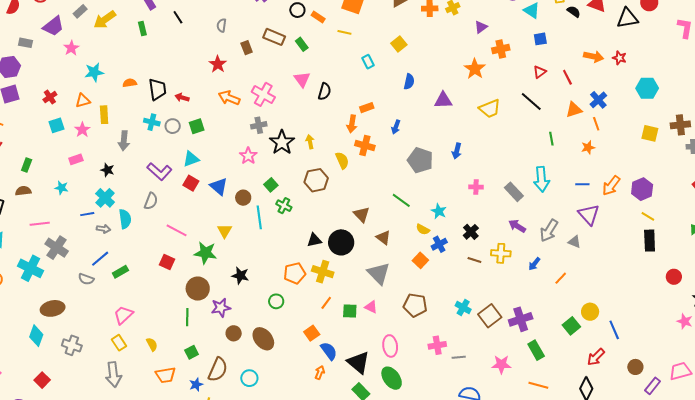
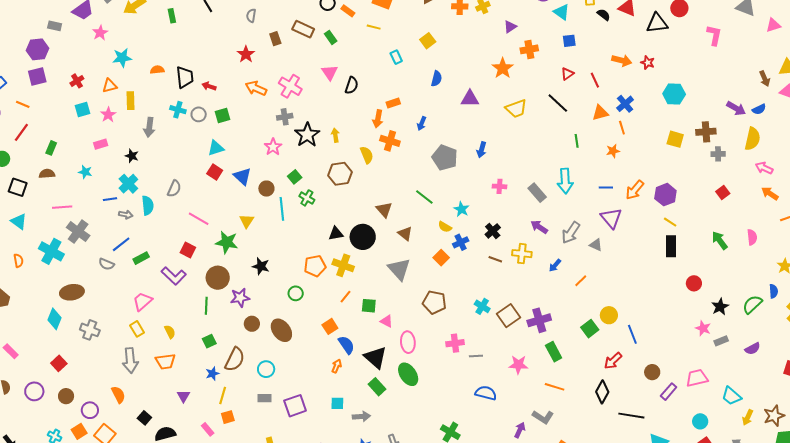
purple L-shape: (159, 171) -> (174, 276), moved
pink triangle: (371, 307) -> (387, 321), moved
orange trapezoid: (165, 375) -> (165, 361), moved

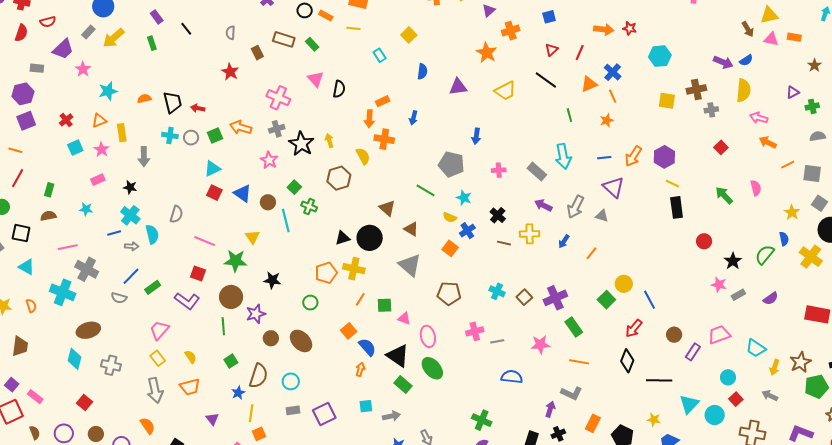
red line: (595, 80) -> (580, 53), turned 56
orange arrow: (256, 88) -> (241, 127), moved
gray pentagon: (445, 158) -> (451, 164), moved
brown square: (509, 316) -> (524, 297), size x0.7

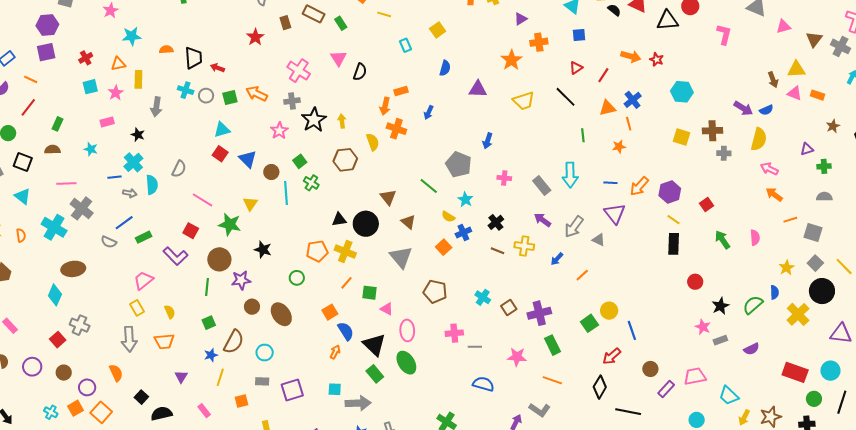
red square: (721, 147) -> (707, 205), moved
gray cross: (111, 365) -> (80, 325), moved
gray arrow: (391, 416) -> (358, 403), size x1.4
orange square: (259, 434) -> (242, 401), moved

